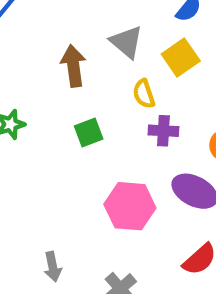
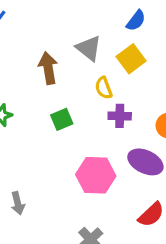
gray arrow: (53, 267) -> (18, 203), moved

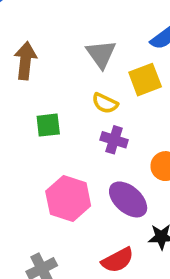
brown arrow: (48, 68) -> (25, 61), moved
yellow semicircle: (104, 88) -> (105, 103), turned -60

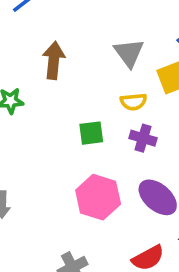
yellow semicircle: (105, 103) -> (133, 102), turned -30
green square: (48, 125) -> (91, 133), moved

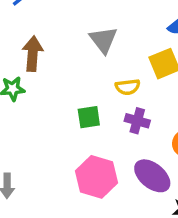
gray triangle: (129, 53) -> (103, 40), moved
brown arrow: (54, 60) -> (33, 54), moved

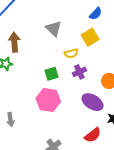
purple cross: (137, 121) -> (79, 72), turned -32
pink hexagon: (96, 177) -> (48, 100), moved

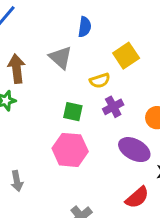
blue semicircle: (96, 14) -> (85, 27), moved, turned -32
gray triangle: (54, 28) -> (61, 58), moved
green square: (52, 74) -> (73, 112), turned 32

